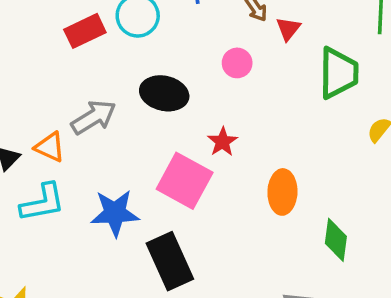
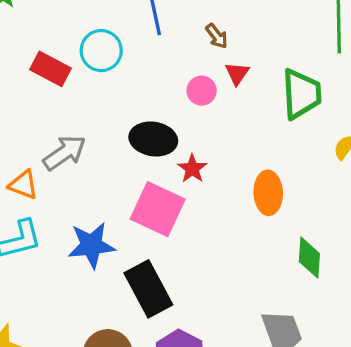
red triangle: (288, 29) -> (237, 73), moved
red rectangle: (85, 31) -> (51, 69), turned 57
black ellipse: (164, 93) -> (153, 139), moved
orange ellipse: (282, 192) -> (268, 193), moved

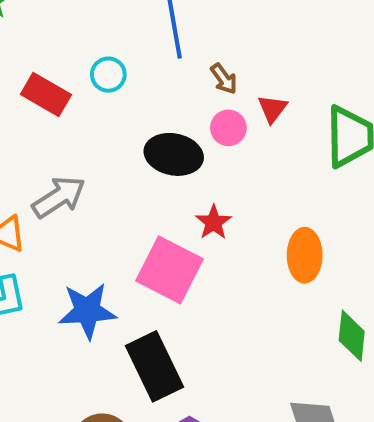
brown arrow: (217, 36) -> (224, 79), moved
cyan circle: (101, 51) -> (108, 75), size x0.7
black ellipse: (153, 139) -> (174, 154), moved

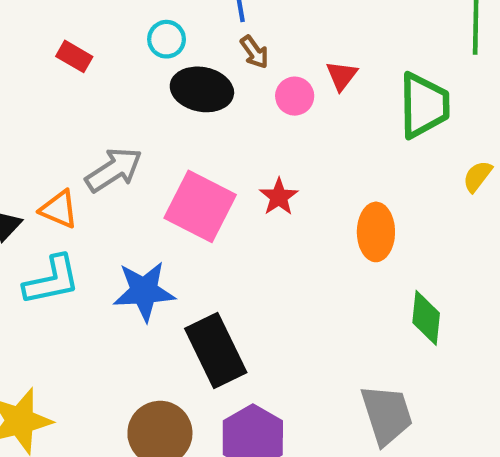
brown arrow: (224, 79) -> (254, 52), moved
red rectangle: (46, 94) -> (74, 56), moved, size x0.7
black ellipse: (174, 154) -> (202, 89), moved
pink square: (169, 270) -> (200, 206), moved

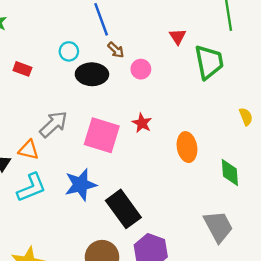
red triangle: (342, 76) -> (178, 37), moved
yellow semicircle: (477, 176) -> (246, 117), moved, turned 132
orange ellipse: (376, 232) -> (187, 147), moved

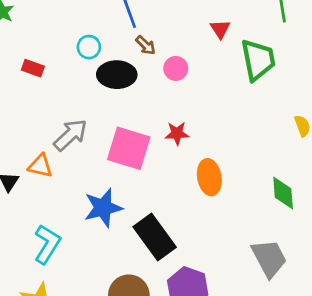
red star: (142, 123) -> (177, 133), turned -30
orange ellipse: (187, 147) -> (209, 177), moved
cyan L-shape: (31, 188) -> (47, 244), moved, turned -36

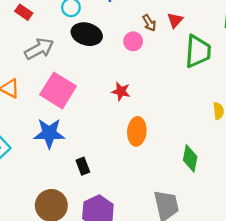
brown arrow: (146, 45) -> (149, 23), moved
gray arrow: (70, 135) -> (39, 49), moved
pink square: (129, 148) -> (58, 90), moved
black rectangle: (155, 237) -> (83, 166), size x0.5

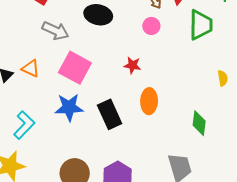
pink circle: (133, 41) -> (151, 26), moved
gray arrow: (39, 49) -> (55, 31), turned 56
black rectangle: (83, 166) -> (110, 114), moved, size x1.8

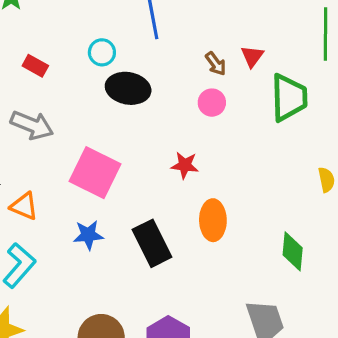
gray arrow: (55, 31) -> (32, 125), moved
orange triangle: (31, 68) -> (24, 206), moved
blue star: (69, 107) -> (88, 235), size x0.7

